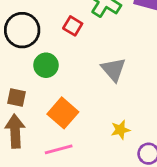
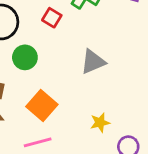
gray triangle: (113, 69) -> (93, 62), turned 48

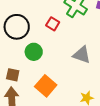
gray triangle: (93, 62) -> (82, 55), turned 42

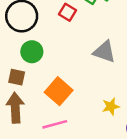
green circle: (34, 52) -> (32, 52), moved

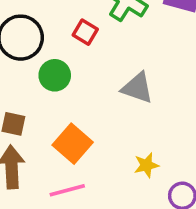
green circle: (32, 52) -> (55, 75), moved

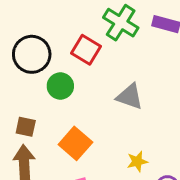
red square: (85, 32) -> (86, 50), size x1.4

